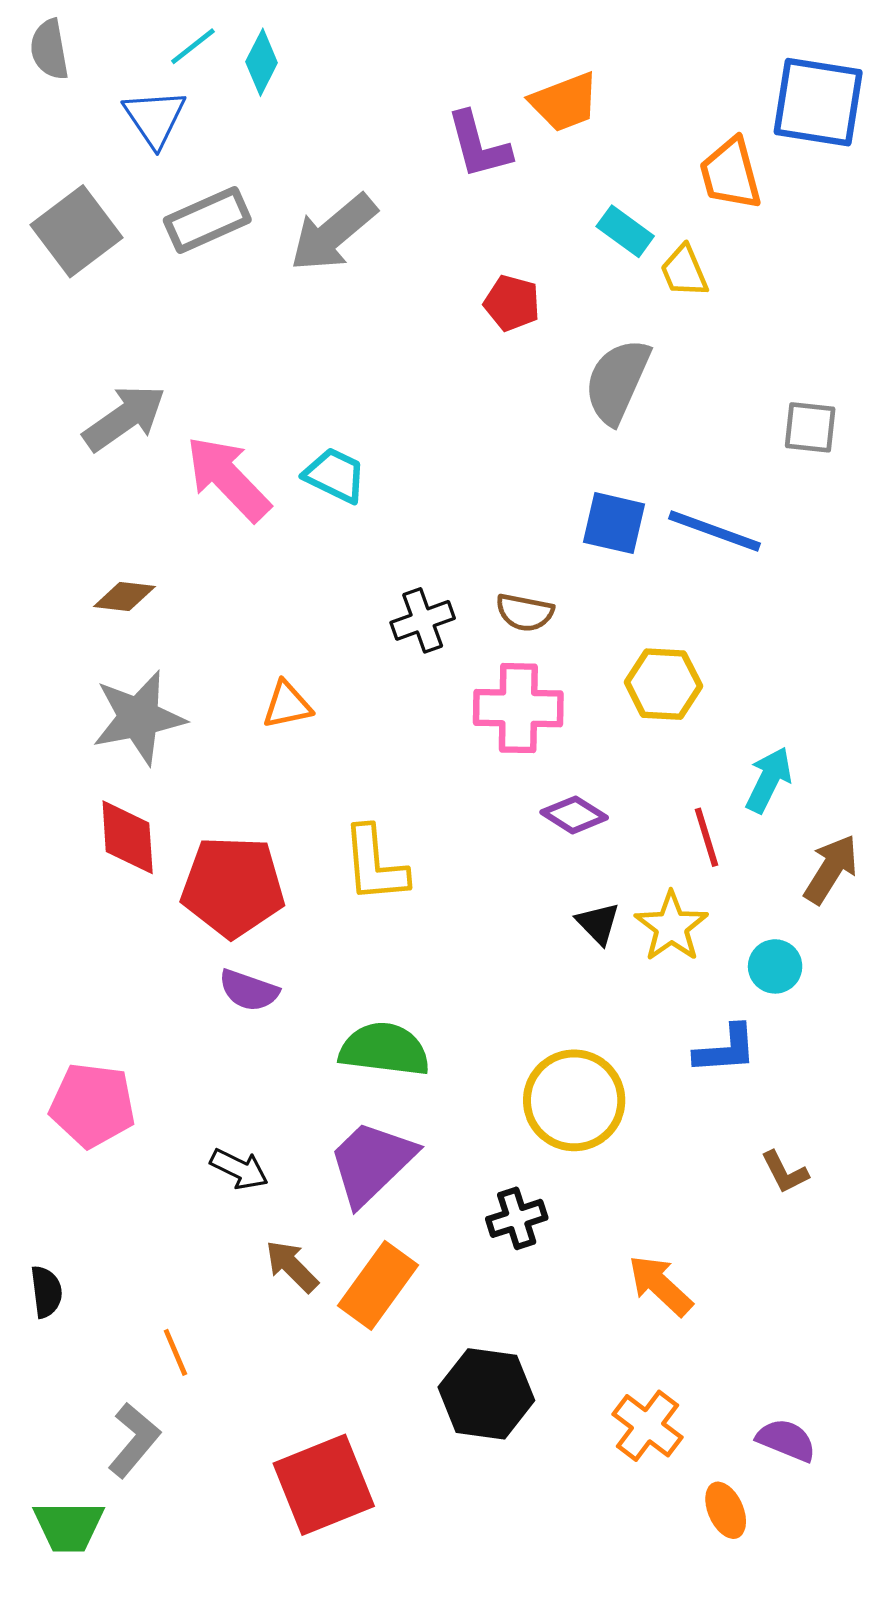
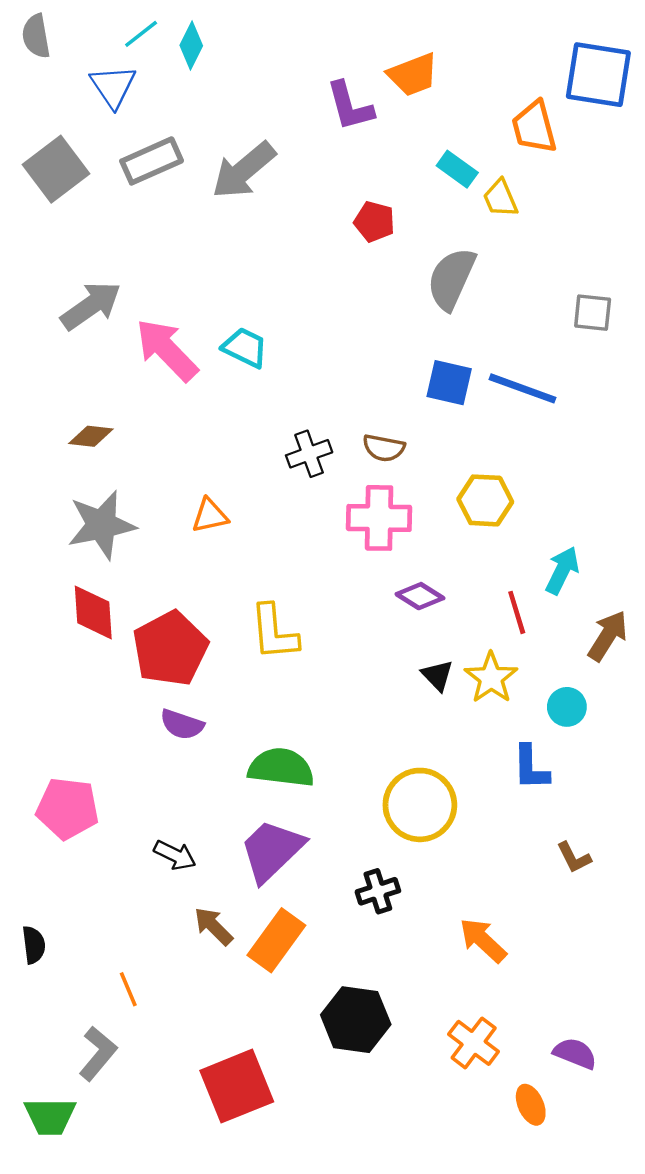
red pentagon: (233, 887) -> (170, 649), turned -30
blue L-shape: (726, 1049) -> (531, 768), turned 93

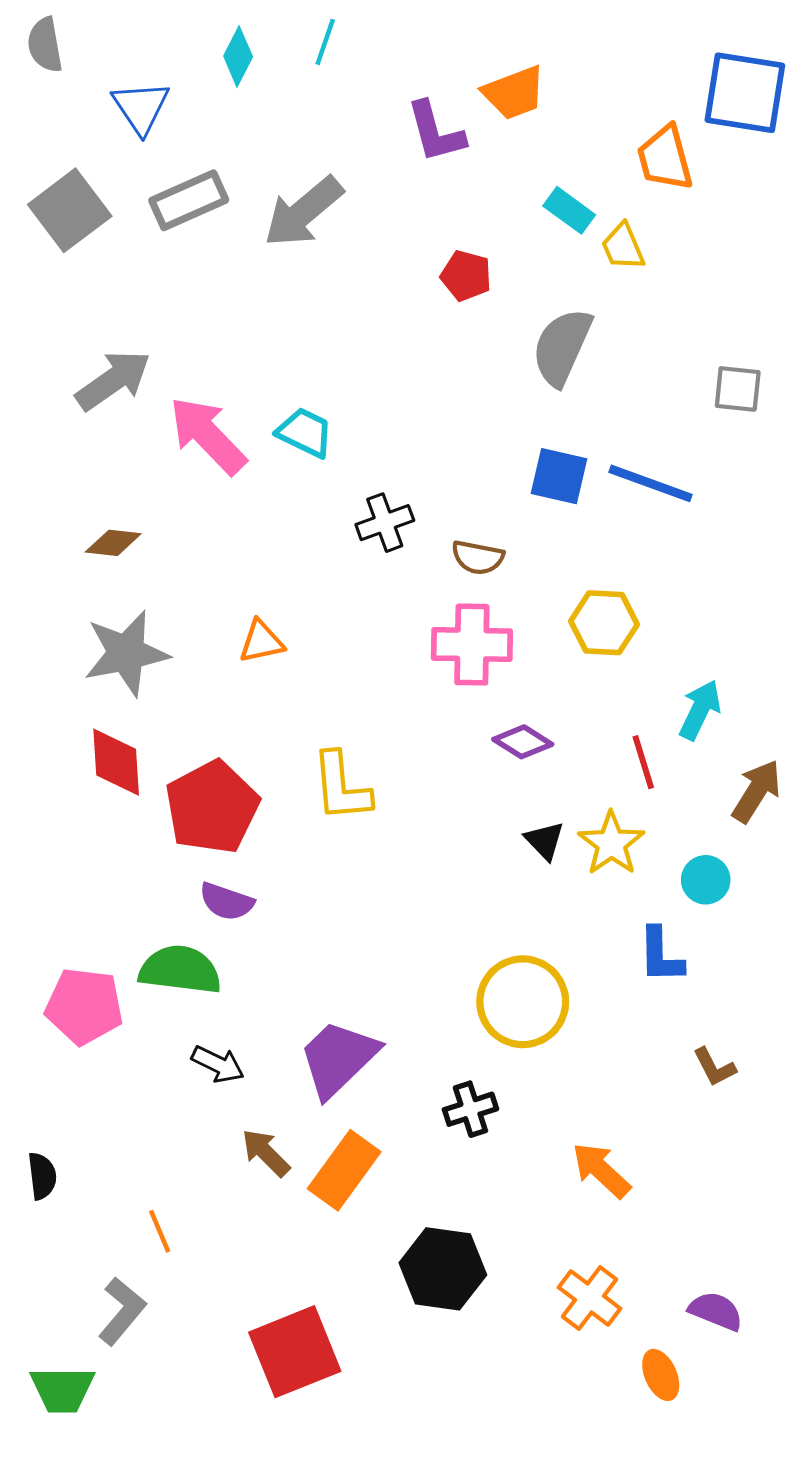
cyan line: (141, 34) -> (325, 42), moved, turned -33
black cross: (309, 454) -> (385, 523), moved
green semicircle: (281, 768) -> (180, 970), moved

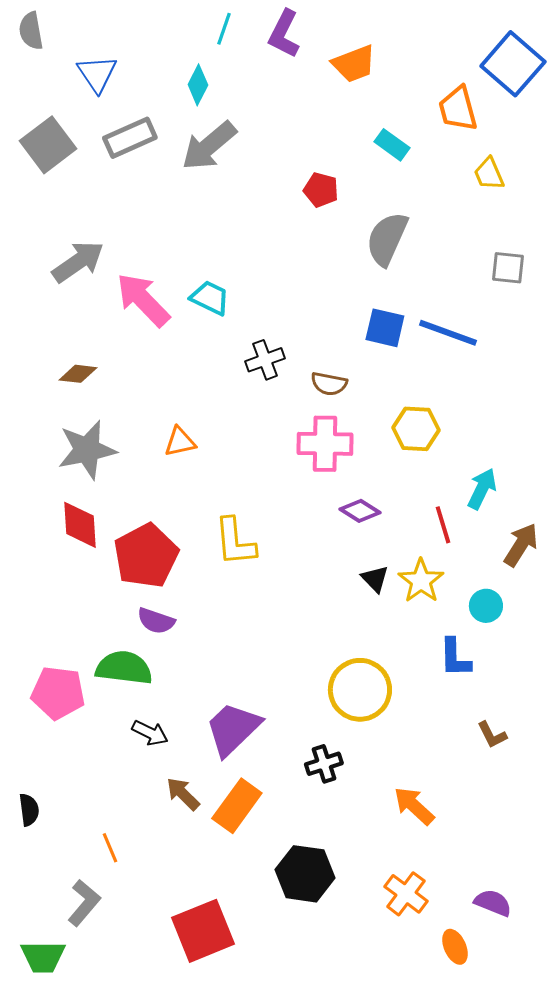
cyan diamond: (238, 56) -> (198, 85), moved
blue square: (745, 93) -> (513, 64), turned 32
purple L-shape: (436, 132) -> (284, 34), moved, turned 42
yellow trapezoid: (623, 247) -> (489, 174), moved

